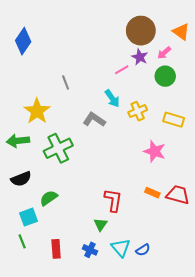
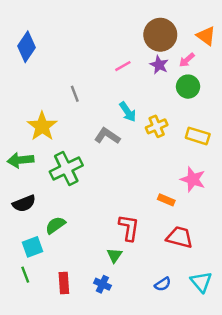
pink line: (122, 70) -> (123, 66), moved
pink star: (155, 151) -> (193, 179), moved
orange rectangle: (152, 193) -> (166, 200), moved
red trapezoid: (178, 195) -> (180, 237), moved
cyan triangle: (121, 248) -> (201, 282), moved

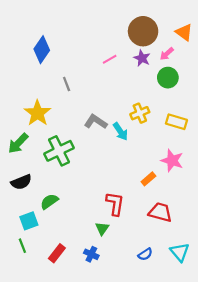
blue diamond: (26, 47) -> (42, 50), moved
cyan arrow: (128, 112) -> (120, 131), moved
green arrow: (20, 160) -> (18, 143), turned -40
orange rectangle: (166, 200) -> (148, 179), turned -64
red rectangle: (64, 283) -> (57, 253), turned 42

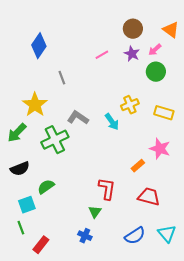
brown circle: (143, 31) -> (133, 29), size x0.7
gray L-shape: (96, 122) -> (78, 118), moved
red rectangle: (57, 253) -> (41, 245), moved
blue semicircle: (145, 254) -> (135, 236), size x1.5

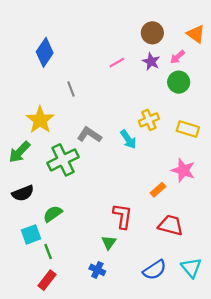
green line: (21, 228) -> (48, 252), moved

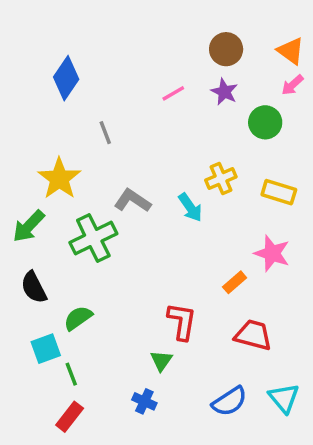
pink arrow: (178, 57) -> (292, 85), moved
black semicircle: (23, 193) -> (34, 287), turned 85

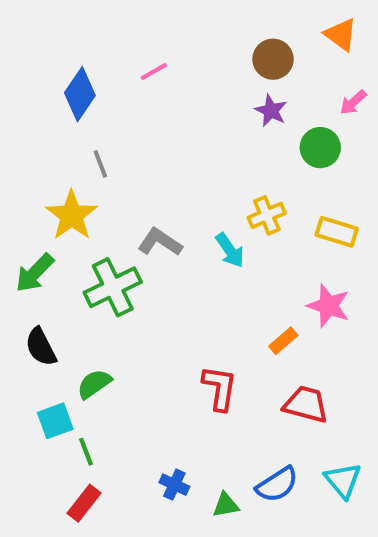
orange triangle: (291, 51) -> (341, 35), moved
pink line: (173, 93) -> (154, 72), moved
gray line: (105, 133) -> (100, 164), moved
green triangle: (161, 361) -> (226, 505), moved, turned 45

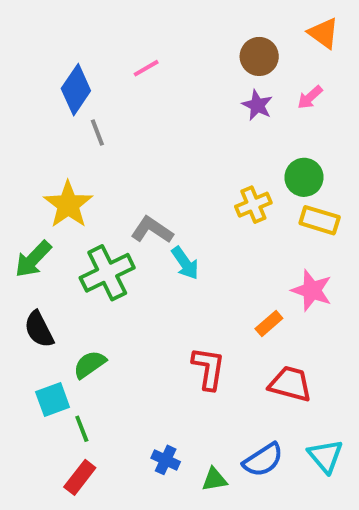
pink arrow: (353, 102) -> (310, 97), moved
green circle: (320, 148) -> (304, 177), moved
gray line: (100, 164) -> (97, 132), moved
cyan arrow: (230, 250) -> (185, 263), moved

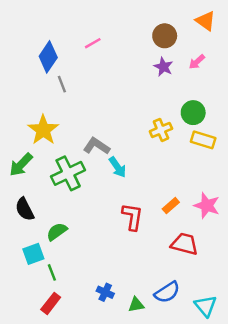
pink star: (312, 290) -> (207, 206), moved
red L-shape: (209, 368) -> (132, 217), moved
cyan triangle: (325, 456) -> (206, 306), moved

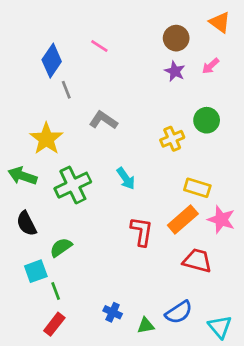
pink line: (93, 43) -> (99, 46), turned 63
yellow rectangle: (203, 140) -> (197, 188), moved
gray L-shape: (97, 146) -> (103, 120), moved
green arrow: (21, 165) -> (23, 176), turned 65
orange rectangle: (171, 206) -> (183, 220), size x1.6

